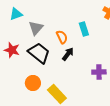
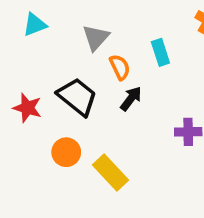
gray triangle: (36, 28) -> (96, 38), moved
red star: (12, 50) -> (27, 108), moved

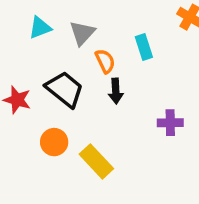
cyan triangle: (35, 25) -> (40, 28), moved
black arrow: (131, 99) -> (116, 91), turned 140

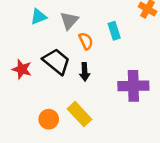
black arrow: (116, 91) -> (85, 72), moved
purple cross: (170, 123) -> (133, 86), size x1.6
orange circle: (54, 142) -> (49, 119), moved

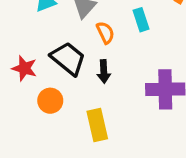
yellow rectangle: (79, 114) -> (97, 125), turned 30
orange circle: (49, 119) -> (50, 101), moved

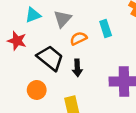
orange semicircle: (105, 33) -> (78, 38), turned -91
red star: (24, 68) -> (17, 41), moved

